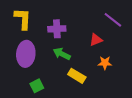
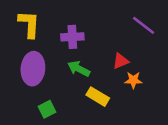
red triangle: (96, 40) -> (121, 61), moved

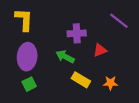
purple cross: (72, 37) -> (77, 33), moved
orange star: (133, 80) -> (110, 83), moved
green square: (47, 109) -> (29, 84), moved

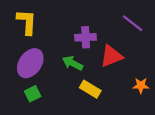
red triangle: (100, 50) -> (111, 56), size x1.5
purple ellipse: (27, 57) -> (30, 63), turned 30
orange star: (110, 83) -> (141, 86), moved

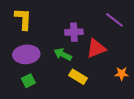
purple ellipse: (30, 63) -> (26, 54), turned 50

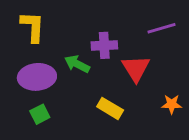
purple line: (114, 20) -> (162, 28), turned -54
red triangle: (96, 48) -> (136, 68), turned -40
green arrow: (63, 54) -> (77, 64), moved

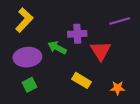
yellow L-shape: (33, 27) -> (24, 20), turned 40
orange star: (172, 104) -> (118, 88), moved

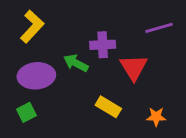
green square: (29, 85) -> (26, 112), moved

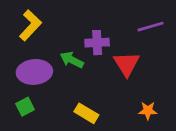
yellow rectangle: (108, 107) -> (86, 113), moved

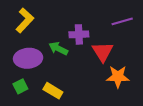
orange star: (148, 111) -> (118, 77), moved, size x1.5
yellow rectangle: (86, 113) -> (53, 91), moved

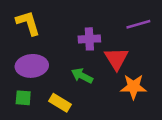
yellow L-shape: (25, 20) -> (28, 23), turned -60
green arrow: (58, 48) -> (82, 76), moved
green square: (20, 86) -> (23, 98), turned 32

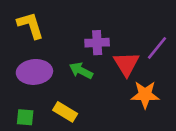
purple line: (138, 24) -> (157, 48), moved, turned -35
green arrow: (82, 76) -> (81, 71), moved
green square: (23, 98) -> (25, 117), moved

